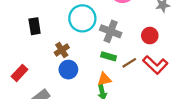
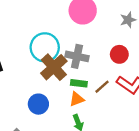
brown cross: (62, 50) -> (54, 67), moved, size x1.6
orange triangle: (104, 79) -> (77, 99), moved

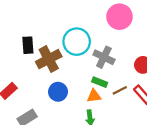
brown cross: (54, 67) -> (49, 59), moved

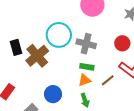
brown line: (120, 90) -> (108, 80), moved
blue circle: (58, 92) -> (53, 94), moved

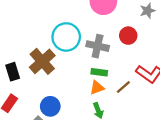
red circle: (122, 43) -> (128, 36), moved
black rectangle: (16, 47) -> (13, 72), moved
blue circle: (53, 94) -> (50, 106), moved

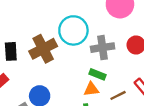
gray cross: (98, 46) -> (103, 48), turned -35

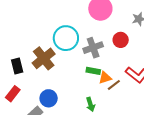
orange triangle: (91, 89) -> (105, 78), moved

